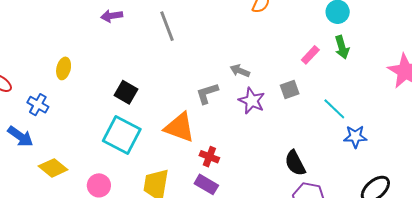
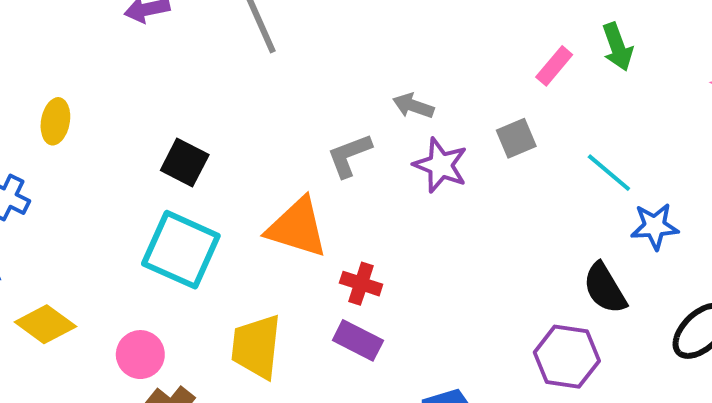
black semicircle: (295, 163) -> (605, 288), moved

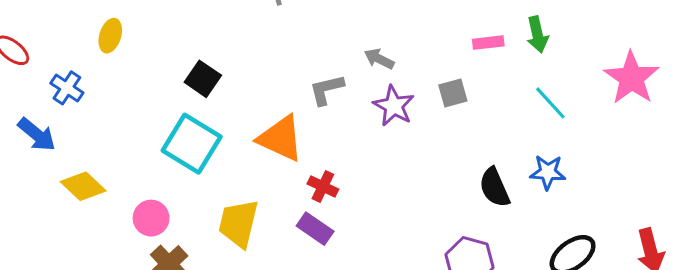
pink rectangle: (554, 66) -> (488, 43), turned 36
cyan line: (609, 173) -> (550, 103), moved
black semicircle: (605, 288) -> (494, 187), moved

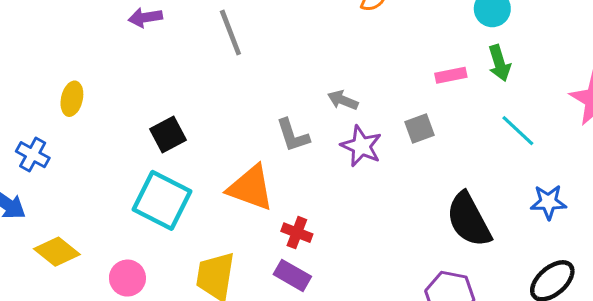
black square: (203, 79) -> (168, 135), turned 32
gray L-shape: (327, 90) -> (293, 135), turned -90
blue star: (548, 172) -> (548, 202), moved
black semicircle: (494, 187) -> (469, 220), size x1.4

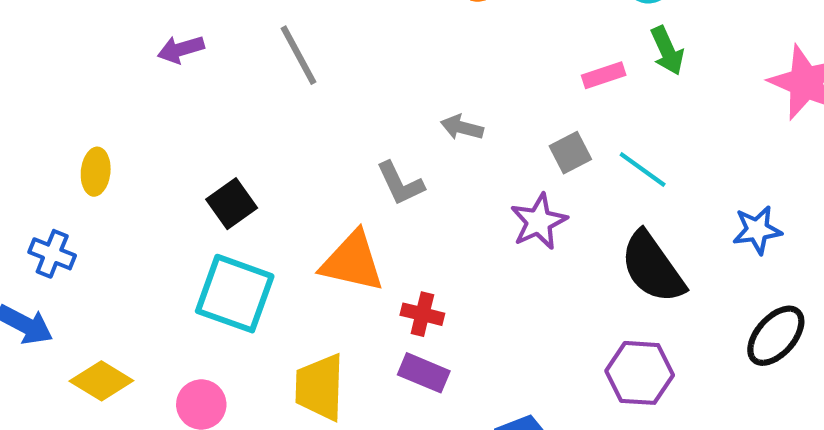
cyan line: (518, 131) -> (643, 169), moved
purple star: (361, 146) -> (539, 222), moved, turned 30

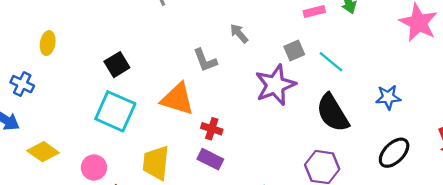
gray arrow: (462, 127) -> (239, 33), turned 30
purple star: (539, 222) -> (275, 85), size x1.4

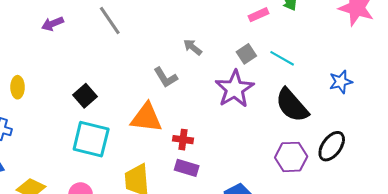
black ellipse: (394, 153) -> (332, 146), moved

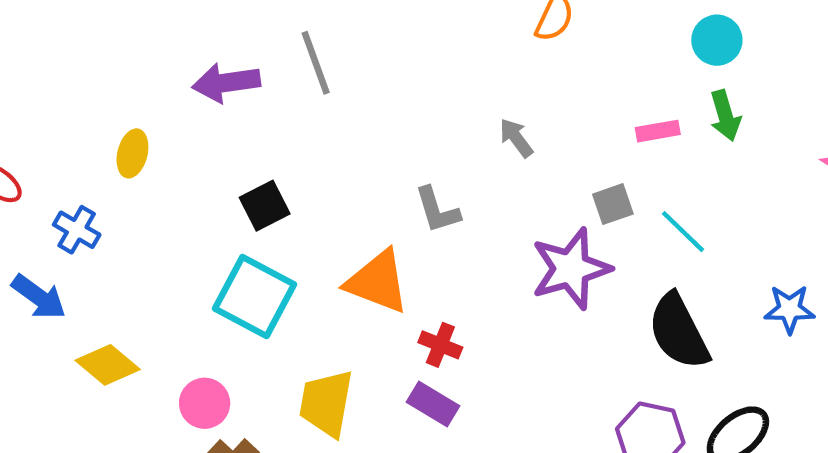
gray line: (110, 20) -> (316, 63), moved
purple arrow: (53, 24) -> (226, 83), moved, size x1.4
gray arrow: (193, 47) -> (516, 138), moved

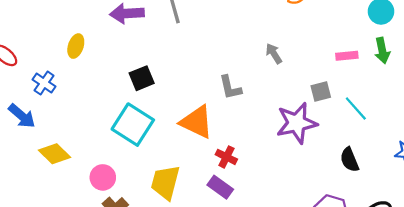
black semicircle: (679, 332) -> (349, 160), size x0.6

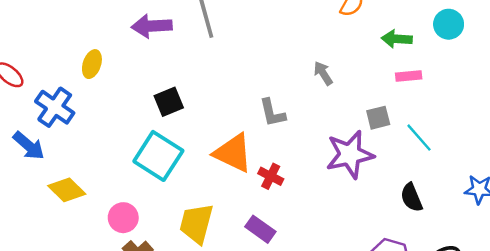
green arrow: (382, 51) -> (397, 39), moved, turned 105
blue cross: (44, 83) -> (55, 107), size x1.4
red cross: (226, 157) -> (271, 176), moved

